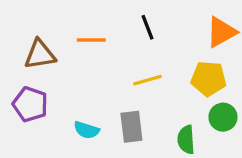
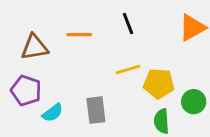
yellow pentagon: (209, 79) -> (159, 83), moved
gray rectangle: (131, 127) -> (96, 110), moved
cyan semicircle: (86, 130) -> (53, 113), moved, turned -55

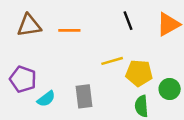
black line: (128, 23) -> (128, 21), moved
brown triangle: (34, 47) -> (29, 25), moved

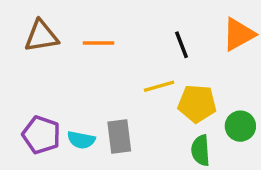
black line: (128, 21) -> (182, 45), moved
purple pentagon: (23, 79) -> (41, 135), moved
cyan semicircle: (46, 99) -> (81, 140), moved, turned 48

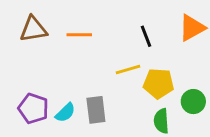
cyan semicircle: (81, 140) -> (65, 113), turned -55

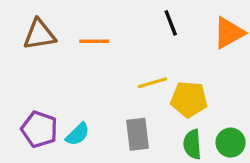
black line: (146, 36) -> (171, 23), moved
green circle: (193, 102) -> (231, 143), moved
gray rectangle: (96, 110) -> (137, 134), moved

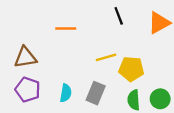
brown triangle: (39, 35) -> (25, 57), moved
cyan semicircle: (78, 134) -> (66, 93), moved, turned -36
gray rectangle: (137, 134) -> (96, 93), turned 30

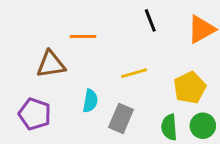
brown triangle: (25, 57) -> (51, 64), moved
yellow pentagon: (131, 69) -> (190, 88), moved, turned -30
cyan semicircle: (66, 93) -> (90, 101), moved

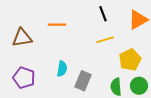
brown triangle: (51, 64) -> (22, 38), moved
yellow line: (134, 73) -> (105, 40), moved

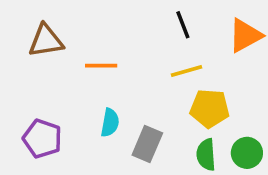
orange line: (57, 25) -> (101, 66), moved
brown triangle: (22, 38) -> (46, 41), moved
yellow pentagon: (130, 60) -> (210, 108), moved, turned 30

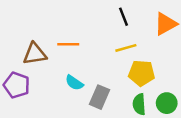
brown triangle: (46, 41) -> (35, 54), moved
cyan semicircle: (110, 123) -> (74, 83), turned 114
purple pentagon: (42, 139) -> (17, 85), moved

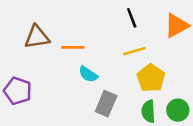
brown triangle: (35, 54) -> (37, 37), moved
yellow pentagon: (141, 73) -> (151, 78), turned 30
cyan semicircle: (74, 83) -> (88, 74), moved

